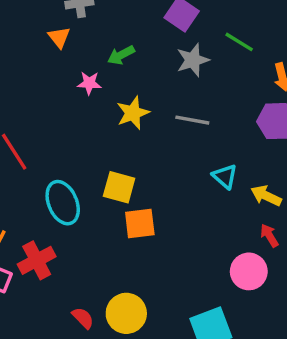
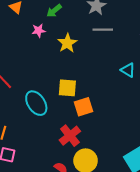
gray line: (192, 120) -> (103, 30), moved
red cross: (37, 260) -> (70, 136), moved

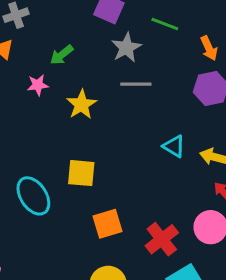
orange square: (83, 107) -> (107, 224), moved
red cross: (70, 136) -> (162, 239), moved

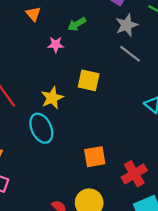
gray line: (136, 84) -> (130, 54), turned 30
yellow star: (81, 105) -> (52, 98), moved
yellow square: (81, 173) -> (89, 80), moved

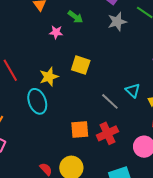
green arrow: (77, 24) -> (75, 17), turned -119
gray line: (130, 54) -> (110, 101), moved
red cross: (134, 174) -> (107, 133), moved

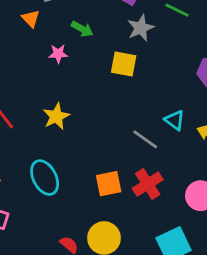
yellow square: (81, 65) -> (124, 64), moved
cyan ellipse: (37, 101) -> (45, 178), moved

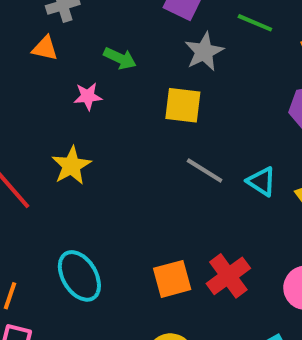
orange triangle: (31, 19) -> (45, 48), turned -30
yellow star: (56, 116) -> (71, 166), moved
gray line: (145, 139) -> (205, 170), moved

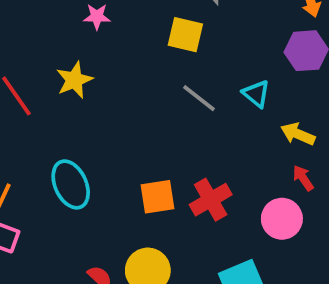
cyan triangle: (261, 181) -> (256, 94), moved

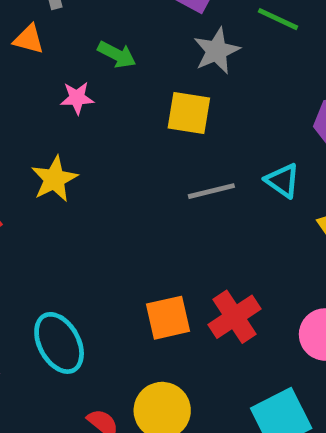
gray line: (199, 98) -> (211, 191), turned -48
cyan ellipse: (71, 184) -> (59, 343), moved

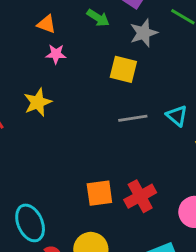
orange triangle: (29, 39) -> (46, 24), moved
green arrow: (117, 55) -> (98, 18), moved
cyan ellipse: (59, 343) -> (30, 223), moved

